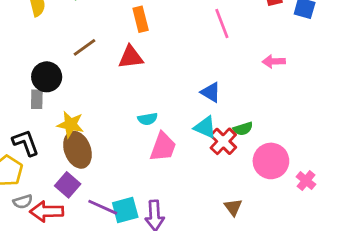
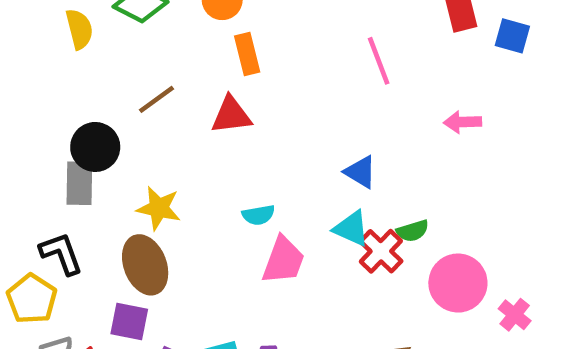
gray rectangle: (37, 99) -> (79, 183), size x1.4
yellow star: (70, 125) -> (159, 208), moved
purple square: (68, 185) -> (129, 322), turned -30

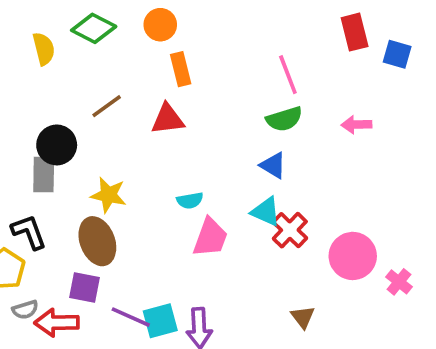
green semicircle: (413, 231) -> (284, 119), moved, size x1.4

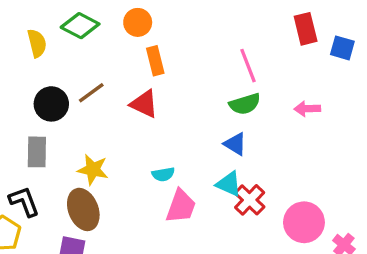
red triangle: (168, 119) -> (144, 104), turned 32
black circle: (57, 145) -> (51, 104), moved

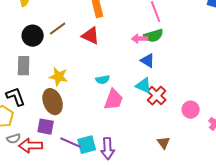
pink arrow: (307, 109) -> (140, 39), moved
pink circle: (304, 222) -> (191, 110), size x0.7

